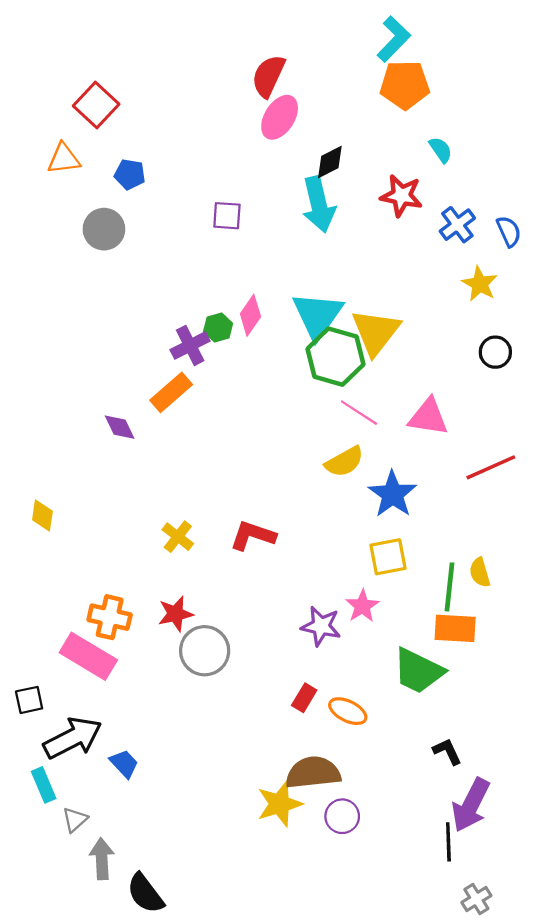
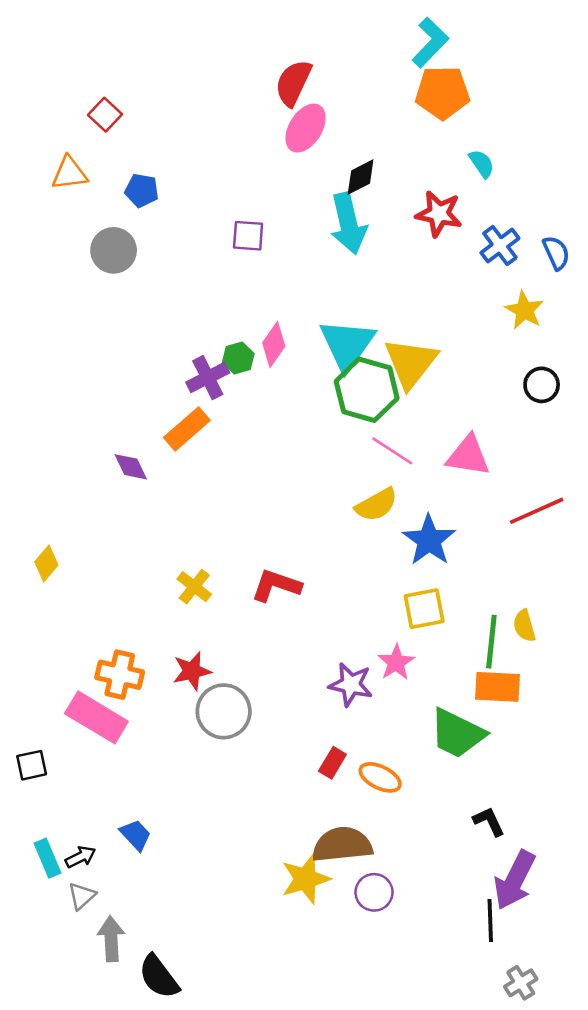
red square: (96, 105) -> (105, 115), size x0.7
yellow diamond: (42, 515) -> (46, 563), turned 32
black arrow: (73, 738) -> (81, 857), moved, size x0.5

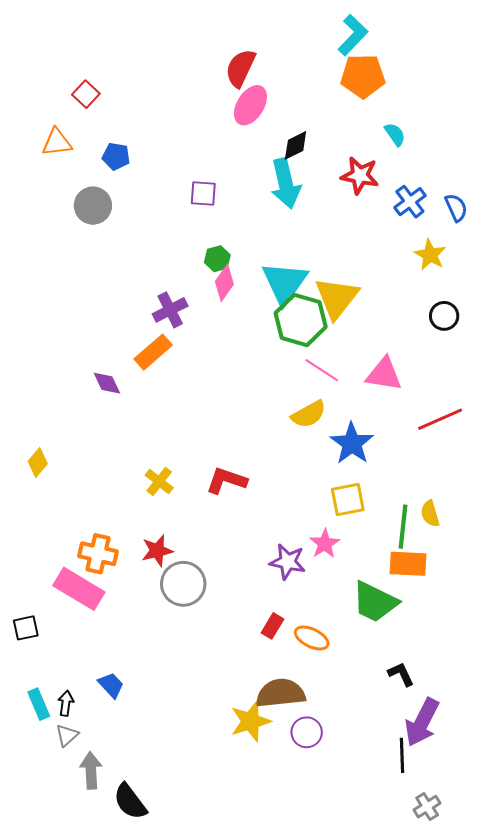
green hexagon: (238, 358) -> (217, 259), moved
black arrow: (81, 857) -> (66, 703), turned -55

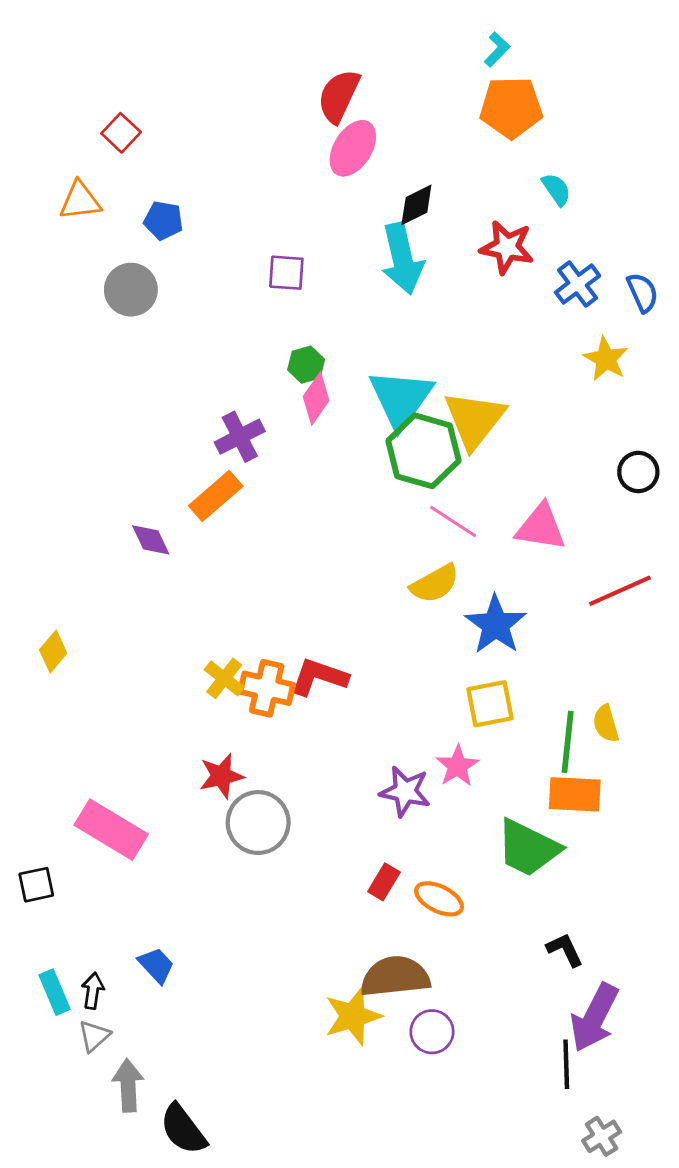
cyan L-shape: (353, 35) -> (497, 49), size x0.6
black circle: (444, 316) -> (638, 472), moved
orange cross: (98, 554) -> (267, 688), moved

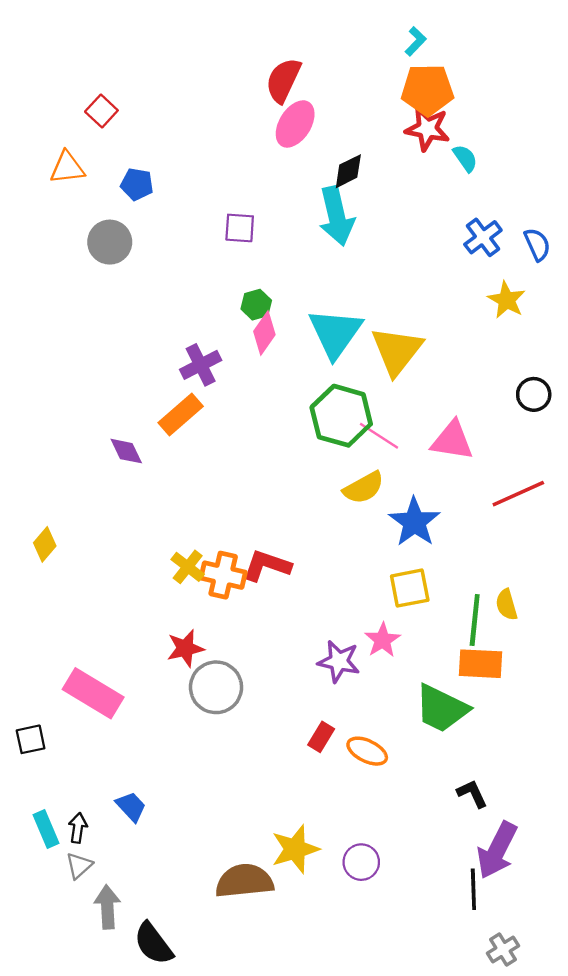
red star: (507, 247) -> (427, 129), moved
green hexagon: (423, 451) -> (341, 416), moved
brown semicircle: (395, 977) -> (244, 881), moved

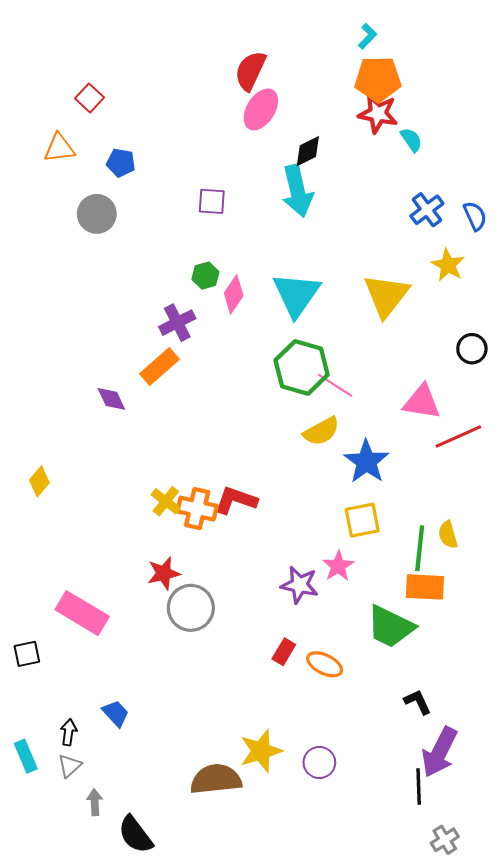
green hexagon: (256, 305) -> (205, 276), moved
yellow triangle: (397, 351) -> (386, 295), moved
pink triangle: (452, 440) -> (422, 402), moved
cyan rectangle: (46, 829) -> (26, 756), moved
gray arrow: (107, 907) -> (95, 802), size x0.7

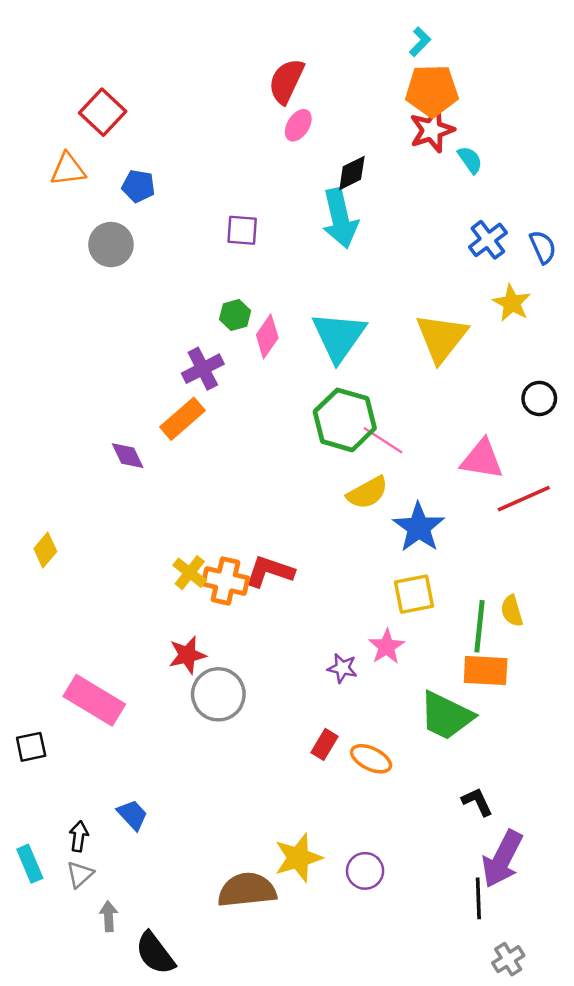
red square: (89, 98) -> (103, 112), size x1.4
pink ellipse: (261, 109) -> (298, 125), size x0.7
red star: (378, 114) -> (432, 130), turned -30
purple star: (300, 585) -> (342, 668), size x0.7

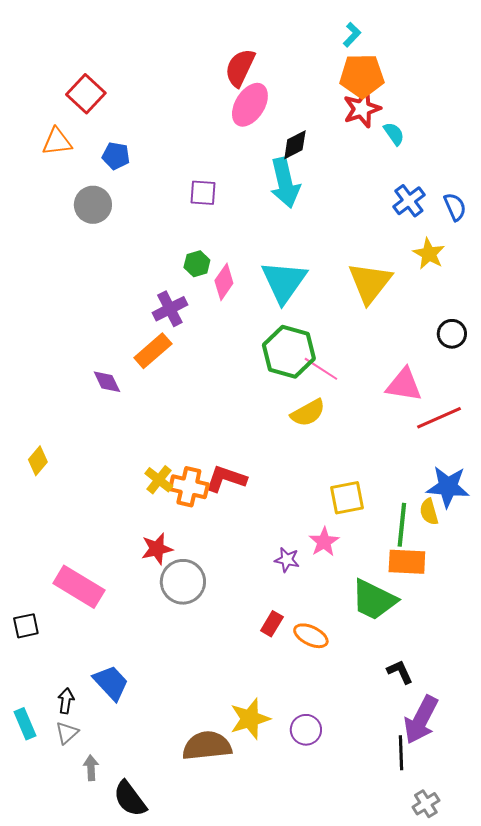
pink ellipse: (298, 125) -> (250, 105), size x1.6
blue star: (419, 527) -> (448, 487), moved, turned -30
blue trapezoid: (132, 815) -> (111, 683), size x1.4

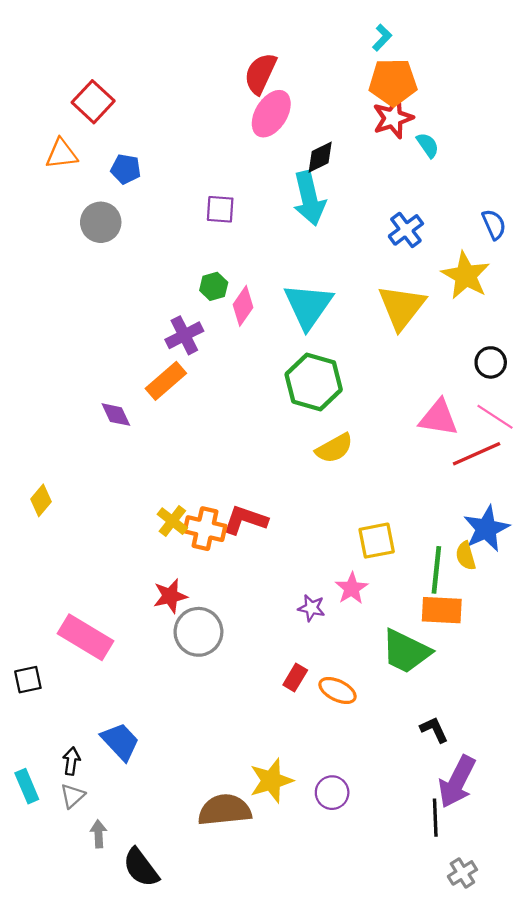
blue cross: (409, 201) -> (406, 230), moved
yellow star: (429, 254) -> (466, 276), size x1.4
pink line: (321, 369) -> (495, 417), moved
blue star: (448, 487) -> (486, 529), turned -30

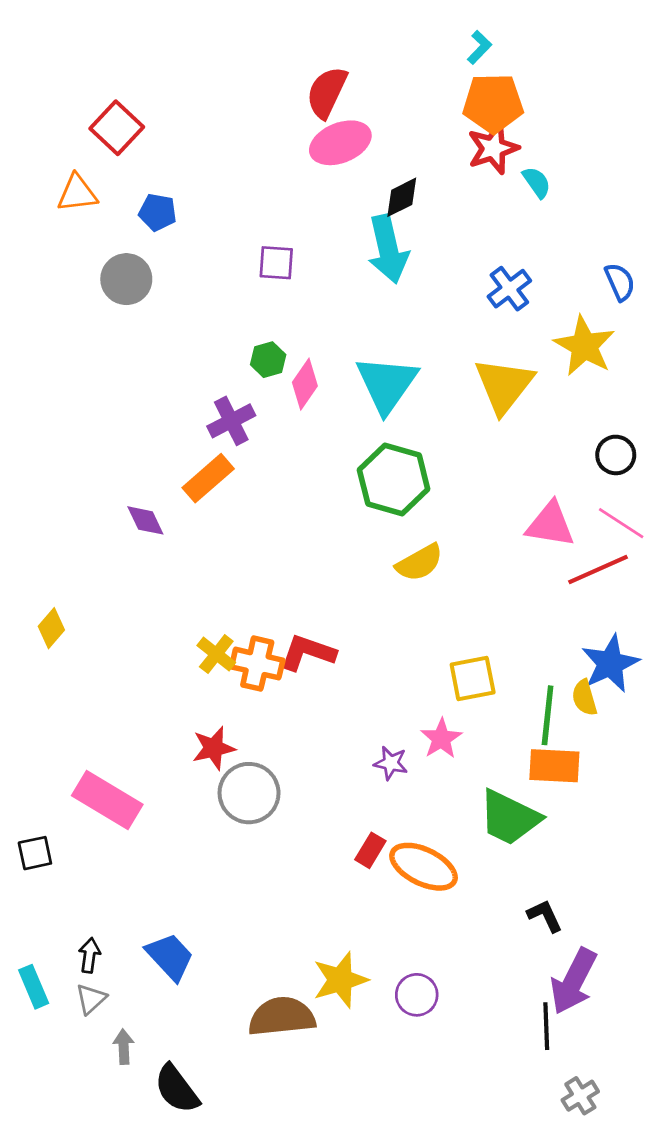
pink ellipse: (271, 114) -> (340, 143), turned 36
orange ellipse: (338, 690) -> (424, 867), size x1.4
blue trapezoid: (120, 742) -> (170, 957), moved

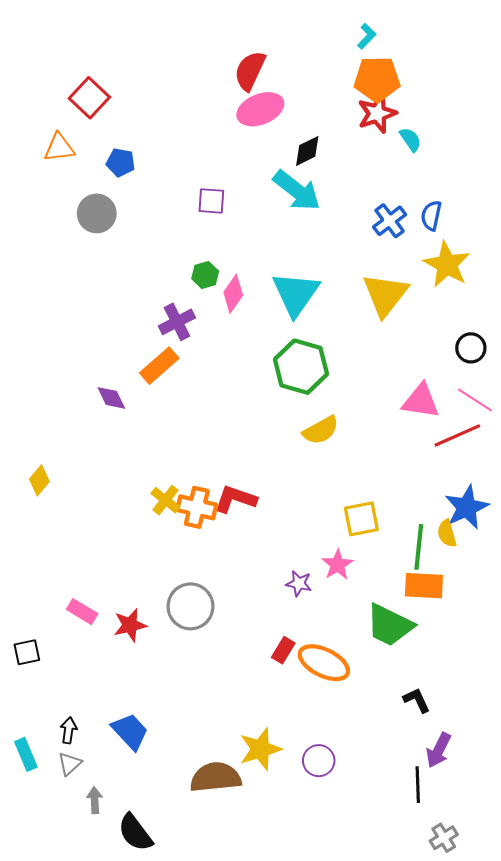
cyan arrow: (388, 249) -> (297, 191), turned -39
blue semicircle: (620, 282) -> (431, 216), moved, turned -144
red star: (214, 748) -> (130, 625), moved
pink rectangle: (107, 800) -> (82, 612), size x0.6
purple arrow: (573, 981) -> (439, 750), size x0.7

